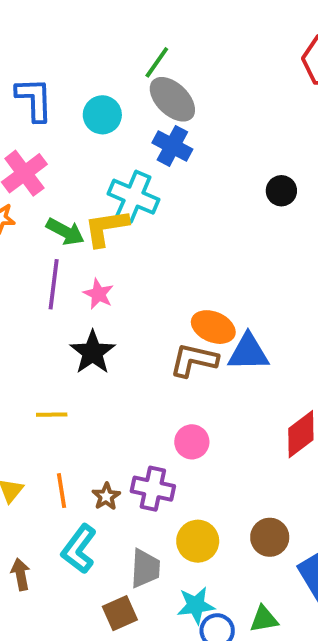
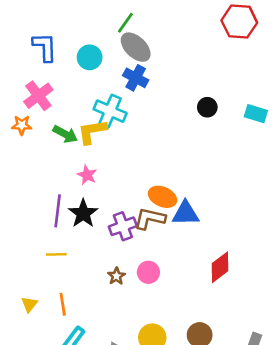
purple line: (54, 284) -> (58, 211), moved
purple cross: (153, 489) -> (123, 226), moved, turned -32
brown star: (106, 496) -> (116, 276), moved

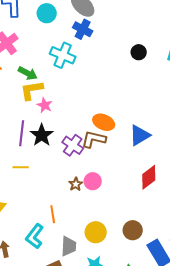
yellow L-shape: (92, 132) -> (32, 90), moved
blue triangle: (186, 213) -> (140, 135), moved, turned -30
purple cross: (123, 226) -> (73, 145), turned -35
brown star: (116, 276) -> (76, 184), moved
orange line: (63, 304) -> (53, 214), moved

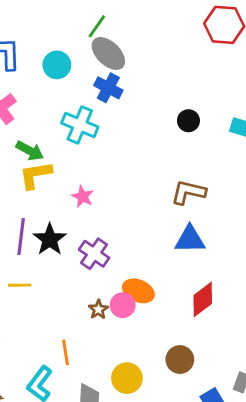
pink star: (45, 105) -> (83, 196), moved
orange ellipse: (104, 122) -> (138, 291), moved
blue triangle: (140, 135) -> (190, 239), turned 30
brown L-shape: (94, 139) -> (188, 192), moved
brown circle: (133, 230) -> (180, 360), moved

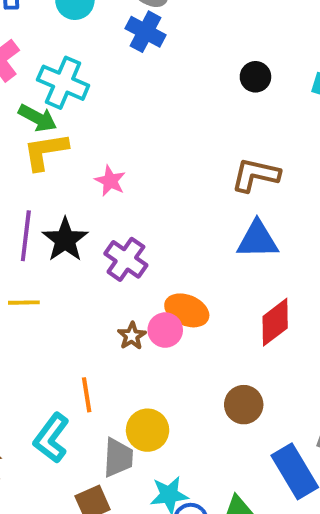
cyan cross: (80, 125) -> (63, 83), moved
yellow circle: (127, 378) -> (148, 430), moved

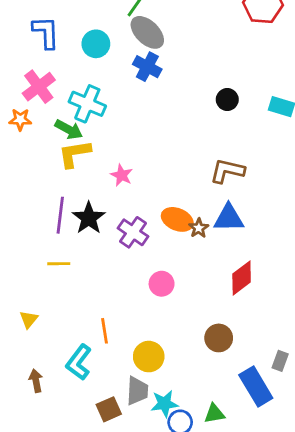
orange ellipse: (187, 310) -> (177, 219), moved
brown star: (132, 336) -> (199, 228), moved
gray trapezoid: (118, 458) -> (137, 391), moved

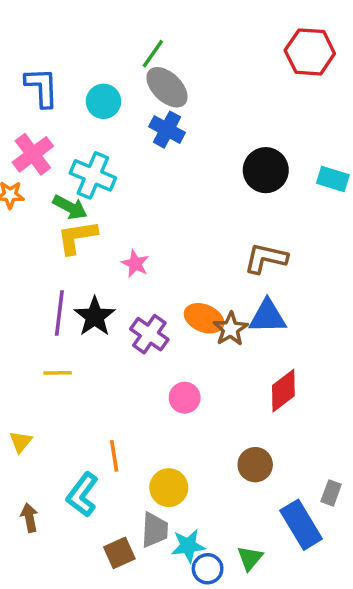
black circle: (227, 100) -> (266, 170), size x1.6
brown star: (199, 228) -> (230, 329), size x1.4
green triangle: (214, 414) -> (250, 558), turned -40

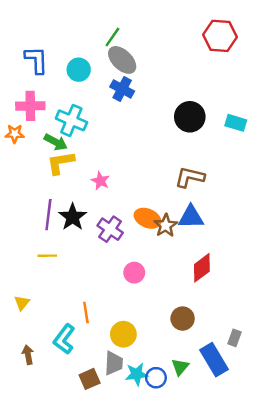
pink cross: (33, 154) -> (30, 106), turned 36
green triangle: (250, 558) -> (180, 367), moved
blue circle: (208, 569) -> (156, 378), moved

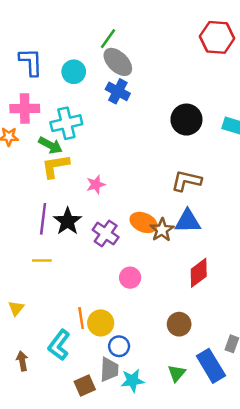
cyan cross: (71, 120) -> (66, 123), turned -36
pink star: (100, 181) -> (96, 184), turned 30
yellow circle: (123, 334) -> (101, 323), moved
blue circle: (156, 378) -> (119, 346), moved

